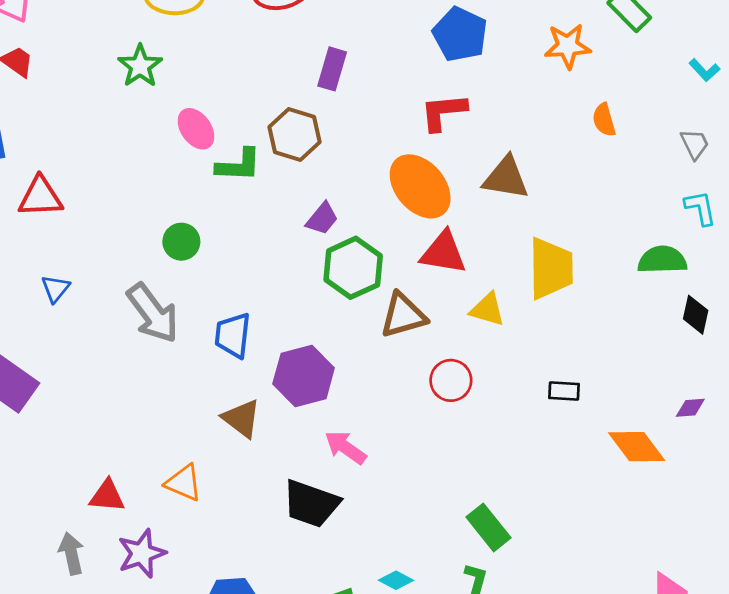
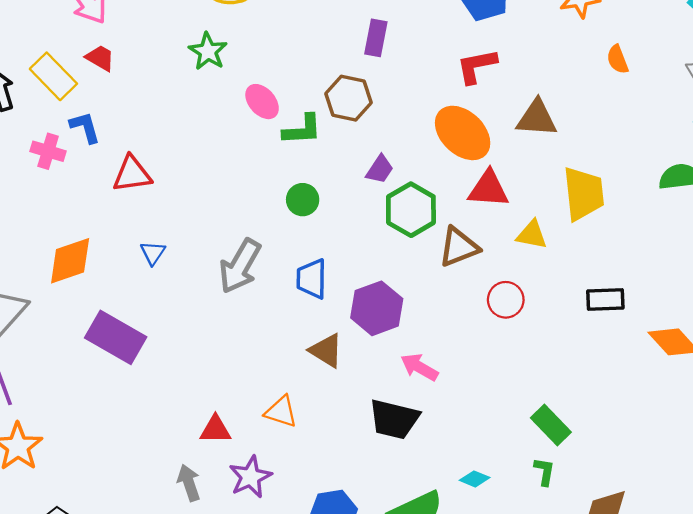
green circle: (181, 242) -> (303, 200), moved
gray arrow: (153, 313) -> (240, 266), turned 72
black rectangle: (564, 391) -> (605, 300), size x1.4

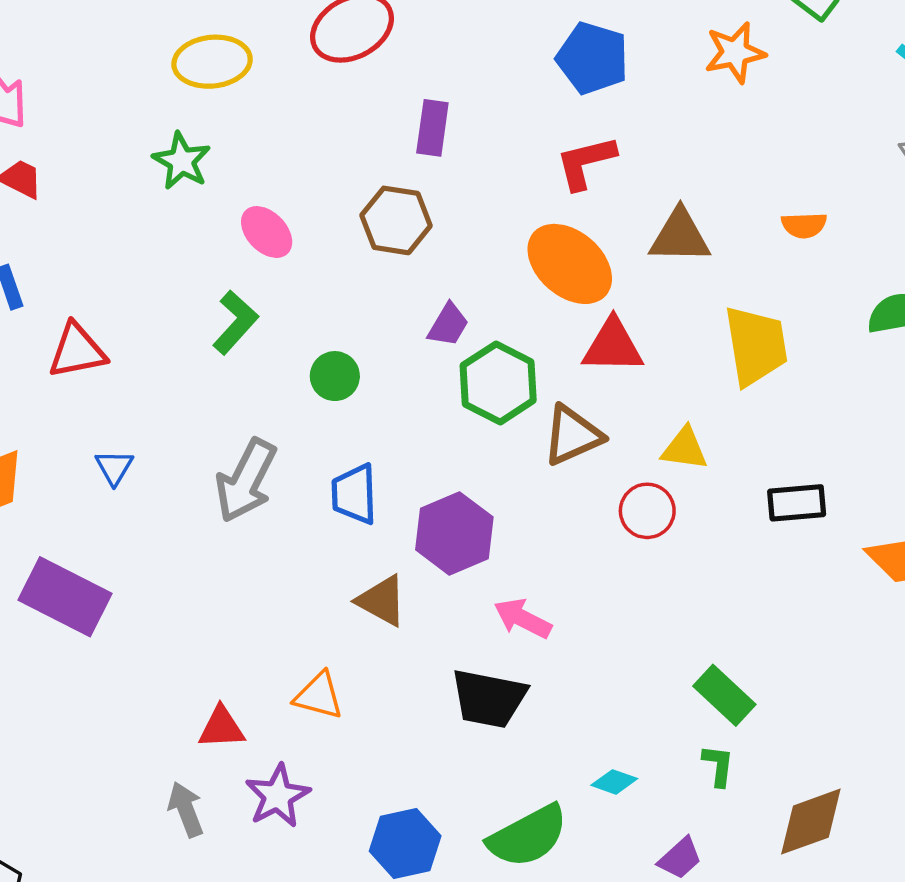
orange semicircle: (618, 59) -> (804, 225), moved, turned -68
green L-shape: (302, 130) -> (235, 322), moved, turned -42
yellow triangle: (532, 235) -> (685, 449), moved

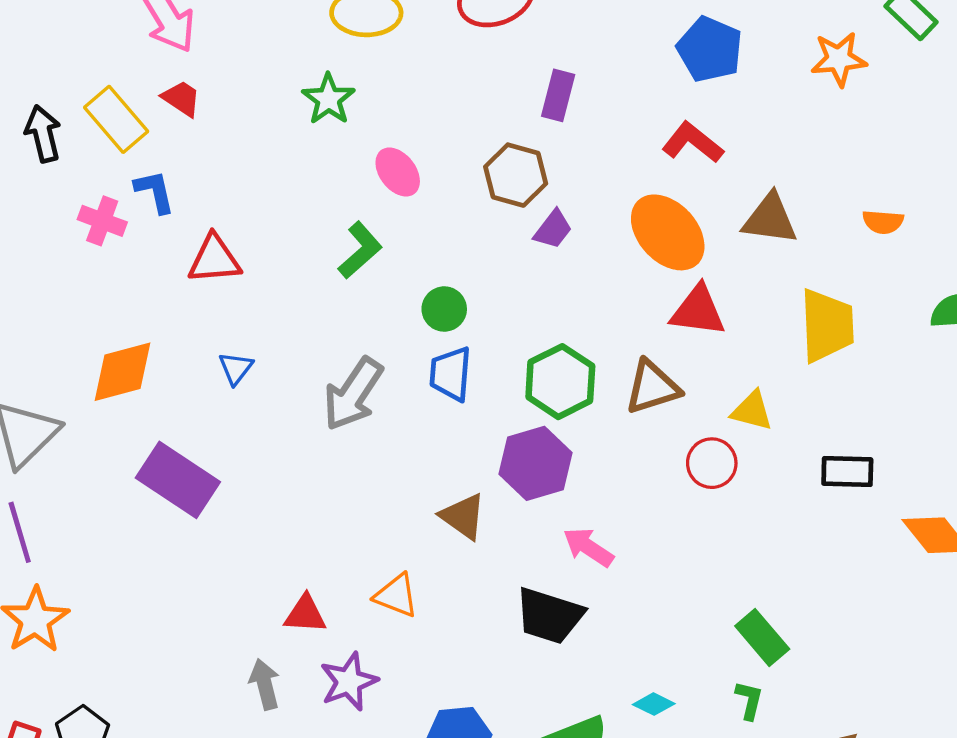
red L-shape: (586, 162) -> (693, 143), turned 46
purple trapezoid: (448, 325) -> (553, 229), moved
green hexagon: (498, 383) -> (560, 382), moved
blue trapezoid: (354, 494) -> (451, 374), moved

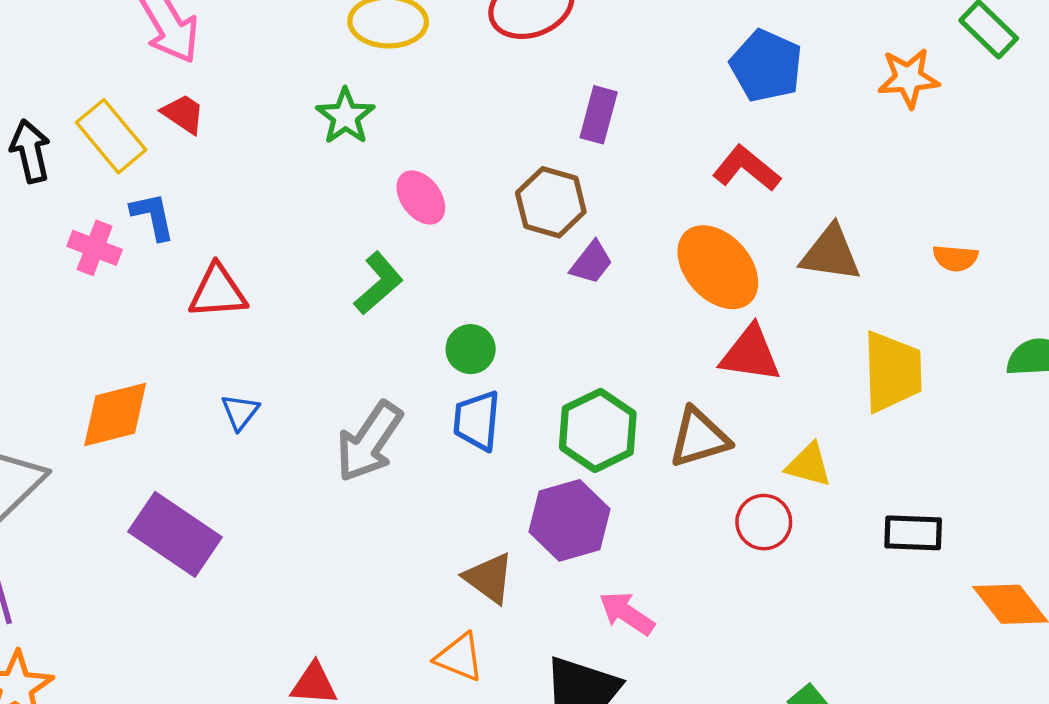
orange triangle: (396, 596) -> (459, 657), moved

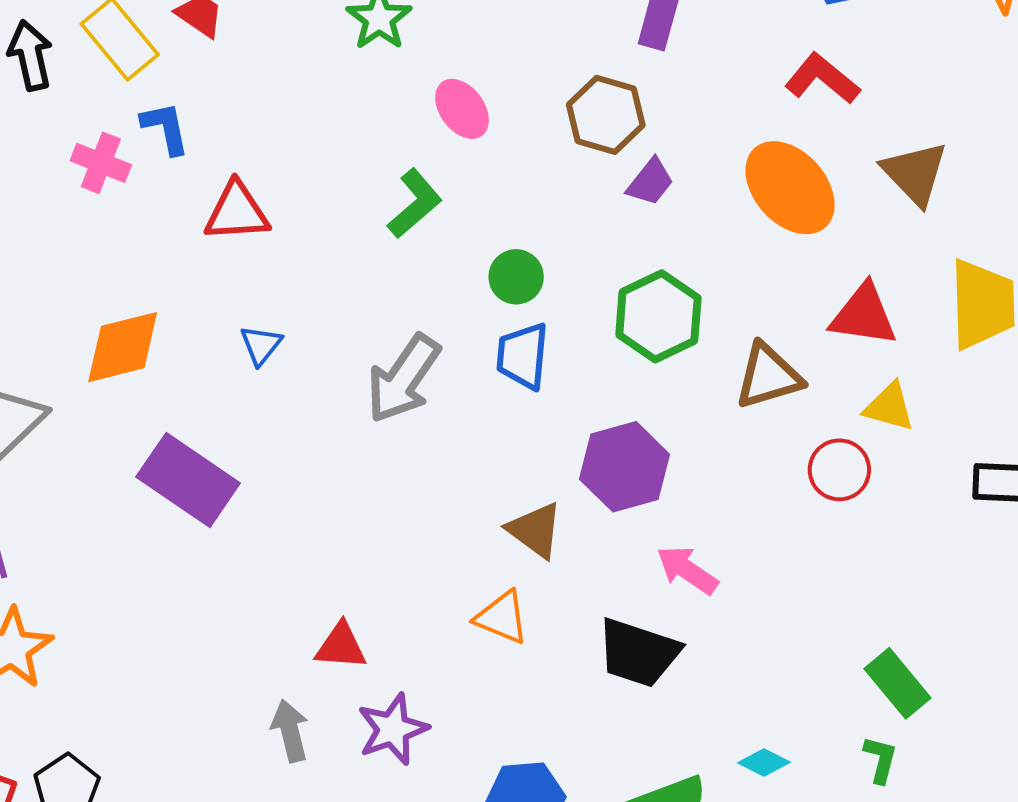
brown triangle: (831, 254) -> (915, 173), turned 38
red triangle: (750, 354) -> (864, 315), moved
green hexagon: (598, 430) -> (658, 316), moved

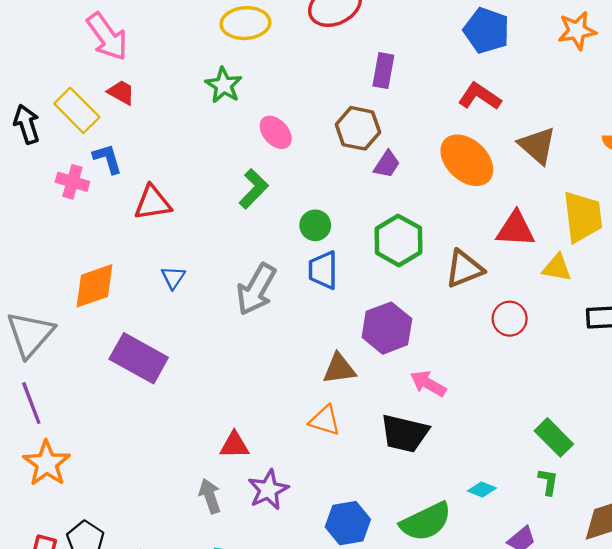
yellow triangle: (889, 407) -> (557, 268), moved
brown triangle: (535, 530) -> (339, 369), turned -39

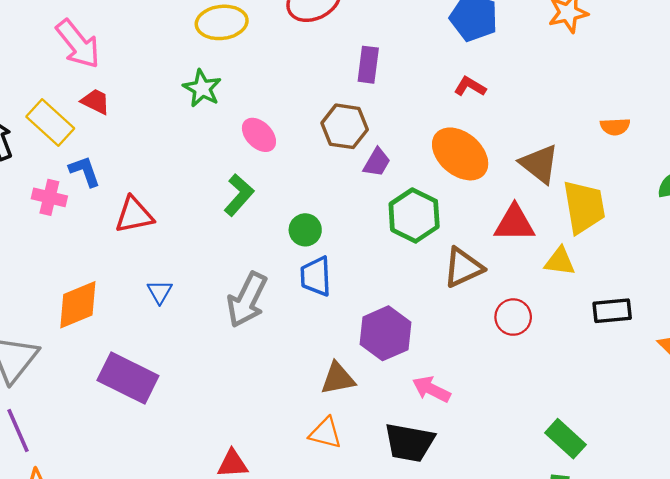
red L-shape: (480, 96) -> (470, 87), size x0.7
brown triangle: (537, 146) -> (539, 164), moved
green hexagon: (398, 240) -> (414, 215), moved

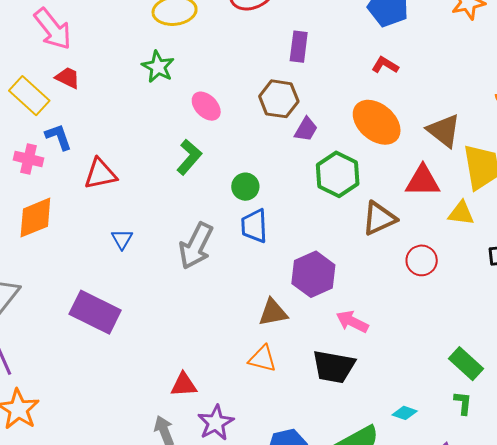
orange diamond: (78, 305) -> (35, 218), moved

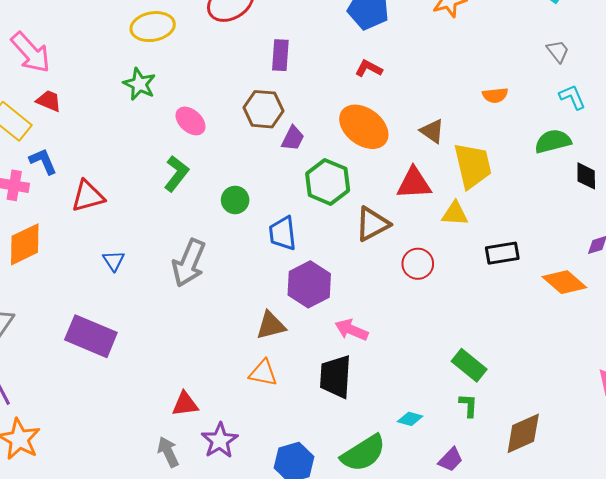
brown triangle: (444, 131) -> (432, 131), size x0.7
blue trapezoid: (254, 226) -> (283, 233), moved
black trapezoid: (334, 367) -> (336, 377), turned 87

